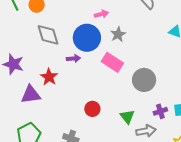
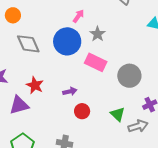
pink arrow: (101, 14) -> (78, 16), turned -32
purple arrow: (73, 58) -> (70, 91), moved

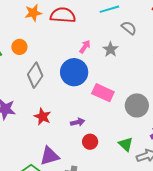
gray star: (98, 34) -> (110, 49), moved
gray diamond: (28, 44) -> (35, 75), turned 60
purple triangle: (19, 105) -> (50, 156), moved

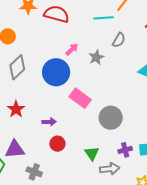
gray semicircle: (129, 28) -> (119, 40), turned 70

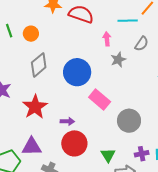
pink arrow: (72, 49) -> (107, 39), moved, turned -56
red star: (16, 109) -> (35, 107), size x1.4
red circle: (57, 144) -> (74, 143), size x1.6

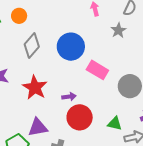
gray star: (118, 60) -> (118, 30), moved
green triangle: (108, 155) -> (115, 124), turned -35

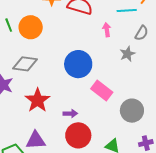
orange circle: (19, 16) -> (31, 27), size x1.5
gray diamond: (32, 46) -> (25, 64), moved, turned 50

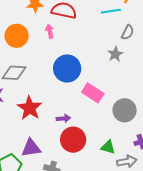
pink arrow: (107, 30) -> (50, 31), moved

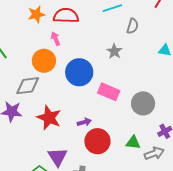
orange circle: (17, 36) -> (44, 61), moved
gray star: (115, 54) -> (114, 51), moved
purple triangle: (31, 148) -> (57, 157), turned -45

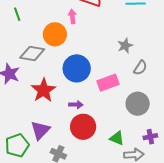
gray semicircle: (133, 26) -> (140, 68), moved
blue circle: (79, 72) -> (77, 68), moved
pink rectangle: (109, 92) -> (108, 83), turned -60

